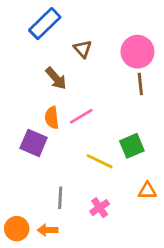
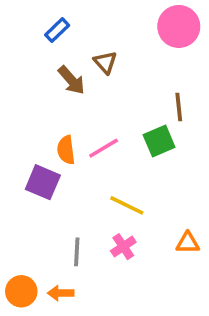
blue rectangle: (45, 24) -> (57, 30), size x0.6
pink circle: (137, 52) -> (179, 26), moved
brown arrow: (56, 78) -> (71, 80), moved
green square: (132, 146) -> (159, 141), moved
pink cross: (100, 208) -> (123, 247), moved

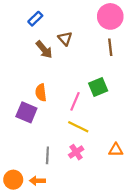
brown line: (179, 107) -> (110, 47), moved
pink line: (104, 148) -> (75, 101), moved, turned -36

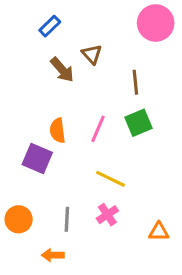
brown line: (110, 47) -> (135, 82), moved
pink line: (75, 101) -> (98, 129), moved
orange triangle: (116, 150) -> (159, 232), moved
orange circle: (13, 180) -> (19, 219), moved

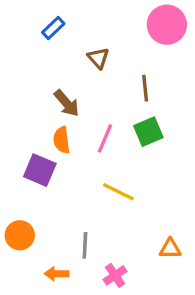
brown arrow: (62, 70) -> (67, 103), moved
pink cross: (107, 215) -> (115, 275), moved
gray line: (67, 219) -> (85, 245), moved

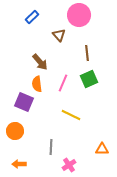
pink circle: (167, 25) -> (79, 15), moved
orange circle: (20, 235) -> (15, 131), moved
orange arrow: (57, 274) -> (19, 164), moved

